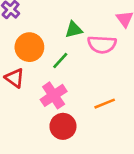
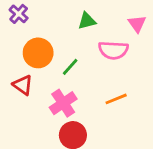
green triangle: (74, 30) -> (87, 21), moved
orange line: (105, 104) -> (116, 99), moved

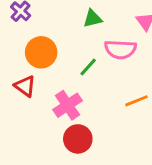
green line: (70, 67) -> (88, 67), moved
orange line: (116, 99) -> (137, 101), moved

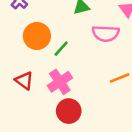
green line: (88, 67) -> (61, 49), moved
red triangle: (25, 86) -> (24, 81), moved

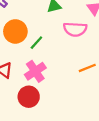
red circle: (69, 111) -> (29, 97), moved

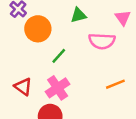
orange circle: (15, 31) -> (38, 29), moved

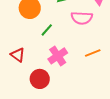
pink cross: (58, 88) -> (58, 56), moved

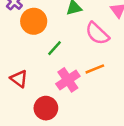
pink semicircle: (82, 18) -> (97, 33), turned 40
orange line: (93, 53) -> (95, 69), moved

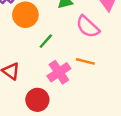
orange line: (95, 69) -> (85, 61), turned 36

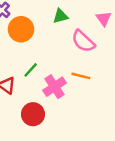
green line: (46, 41) -> (31, 70), moved

